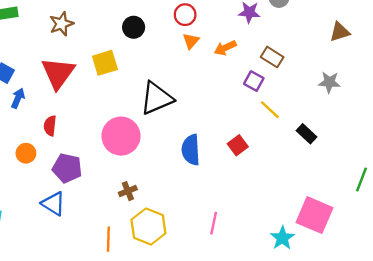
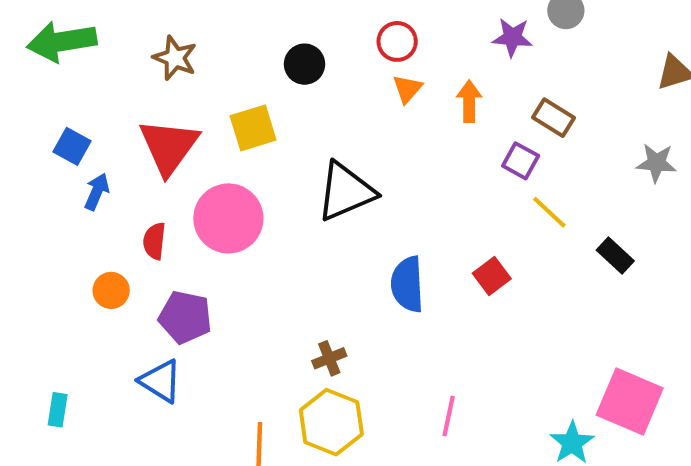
brown star: (61, 24) -> (175, 58), turned -30
orange arrow: (225, 48) -> (469, 101), turned 115
pink circle: (121, 136) -> (228, 218), moved
brown cross: (128, 191) -> (329, 358), moved

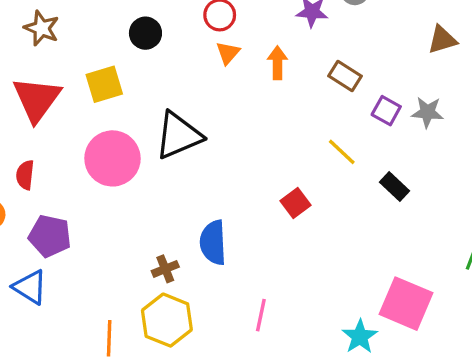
purple square: (521, 161) -> (386, 111), moved
pink circle: (228, 218) -> (112, 158), moved
blue semicircle: (407, 284) -> (213, 243), moved

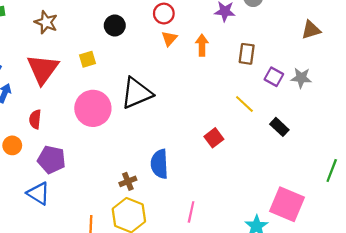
brown rectangle: (345, 76) -> (247, 54), turned 66
yellow square: (104, 84) -> (87, 59), size x0.7

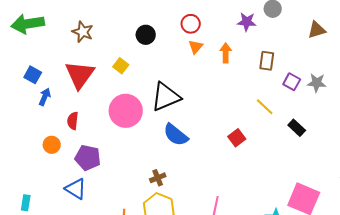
brown triangle: (311, 30) -> (317, 30), moved
yellow square: (87, 59) -> (121, 66), turned -35
blue semicircle: (159, 164) -> (176, 135), moved, turned -48

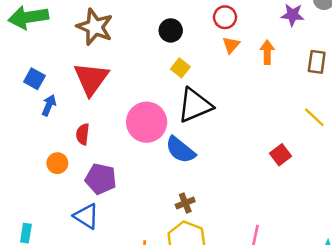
brown star: (83, 32) -> (95, 27), size x1.4
yellow square: (121, 66) -> (180, 68), moved
blue semicircle: (176, 135) -> (180, 150), moved

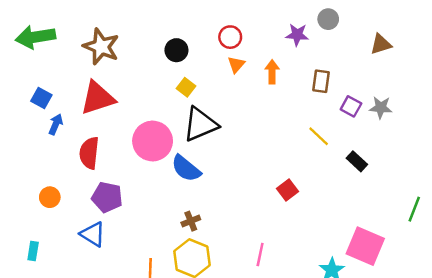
red triangle: (91, 79) -> (98, 98), turned 36
red semicircle: (83, 134) -> (89, 153), size x1.5
red square: (280, 155) -> (288, 190), moved
orange circle: (57, 163) -> (50, 197), moved

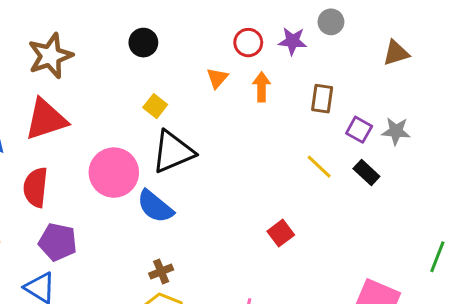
red circle: (230, 37) -> (248, 43), moved
brown star: (101, 47) -> (50, 56), turned 30
black circle: (176, 50) -> (143, 43), moved
black rectangle: (357, 161) -> (366, 173), moved

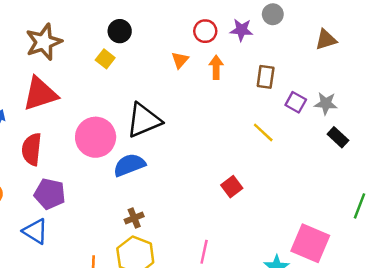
yellow square: (155, 106) -> (105, 59), moved
black rectangle: (366, 173) -> (338, 137), moved
blue semicircle: (155, 207) -> (129, 165), turned 120

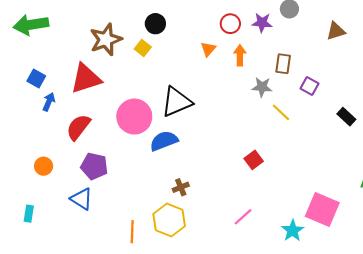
brown star: (44, 42) -> (106, 40), moved
gray star: (326, 103) -> (262, 87), moved
red semicircle: (32, 149) -> (78, 127), turned 32
brown cross: (134, 218) -> (181, 187), moved
pink line: (204, 252) -> (243, 217), moved, turned 36

